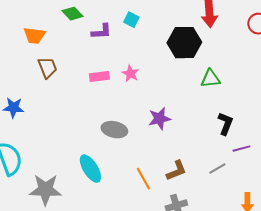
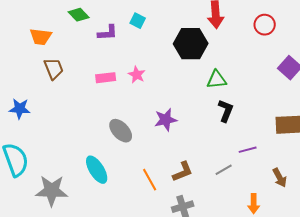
black L-shape: (225, 124) -> (226, 111), moved
gray ellipse: (114, 130) -> (121, 131), turned 35

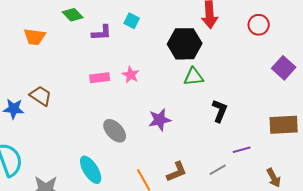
brown trapezoid: (54, 69) -> (41, 96), moved, turned -35
green triangle: (217, 80) -> (194, 77), moved

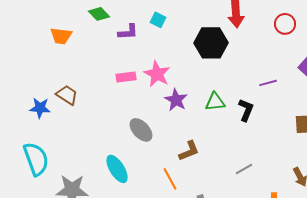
pink star: (131, 75) -> (157, 74), size x1.5
green triangle: (194, 77) -> (215, 102), moved
purple star: (160, 120) -> (176, 100), moved, turned -30
purple line: (242, 150) -> (268, 83), moved
brown L-shape: (177, 172) -> (189, 151), moved

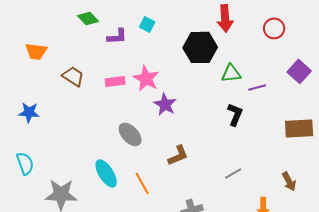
orange trapezoid: (61, 36) -> (36, 51), moved
brown trapezoid: (67, 95) -> (73, 76), moved
green triangle: (215, 102) -> (231, 73), moved
cyan semicircle: (36, 159) -> (25, 163), size x0.7
orange line: (170, 179) -> (142, 183), moved

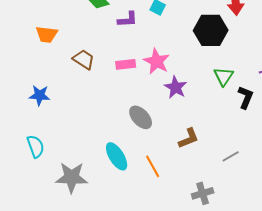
green triangle: (231, 73) -> (224, 76), moved, turned -50
gray line: (233, 173) -> (231, 156), moved

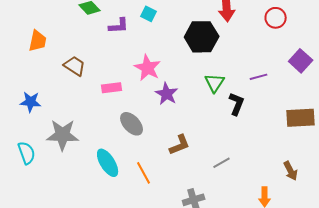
orange trapezoid: (47, 34) -> (38, 41), turned -85
pink rectangle: (126, 64) -> (112, 88), moved
gray star: (72, 177) -> (63, 135), moved

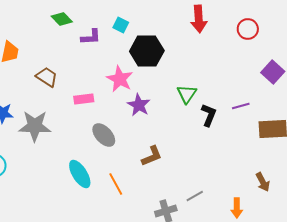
black hexagon: (202, 37) -> (147, 51), moved
purple line: (259, 77) -> (241, 106), moved
gray star: (63, 135) -> (35, 126), moved
gray line: (222, 163) -> (195, 196), moved

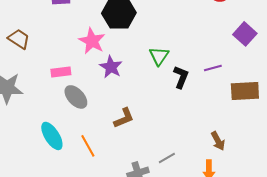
pink rectangle: (84, 99) -> (61, 72), moved
brown arrow: (263, 182) -> (218, 141), moved

